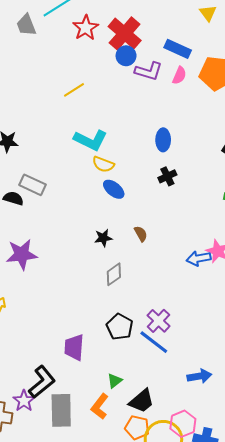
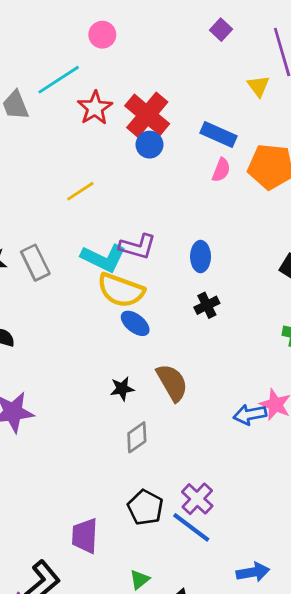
purple L-shape: (149, 71) -> (138, 247), moved
yellow semicircle: (103, 164) -> (121, 290), size x1.6
gray rectangle: (33, 185) -> (35, 263), moved, turned 40
brown semicircle: (141, 234) -> (172, 383), size x1.8

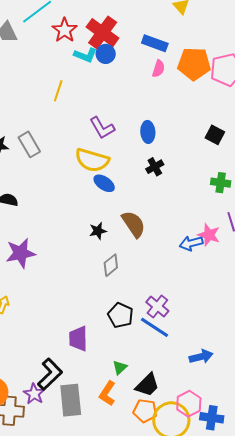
yellow line: (80, 191) -> (58, 91), turned -35
purple L-shape: (138, 247) -> (102, 128), turned 48
cyan L-shape: (103, 258) -> (85, 55), moved, size x0.7

